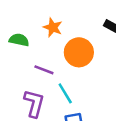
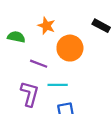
cyan line: (65, 93) -> (58, 85), turned -60

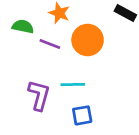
purple line: (39, 64) -> (50, 44), moved

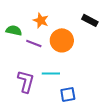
blue square: (82, 115) -> (68, 94), moved

